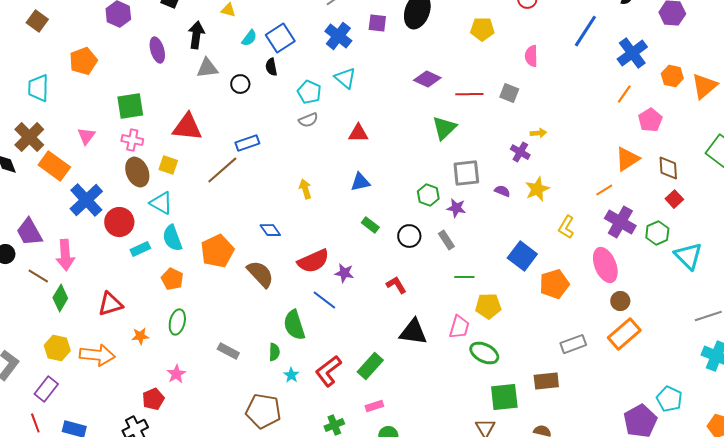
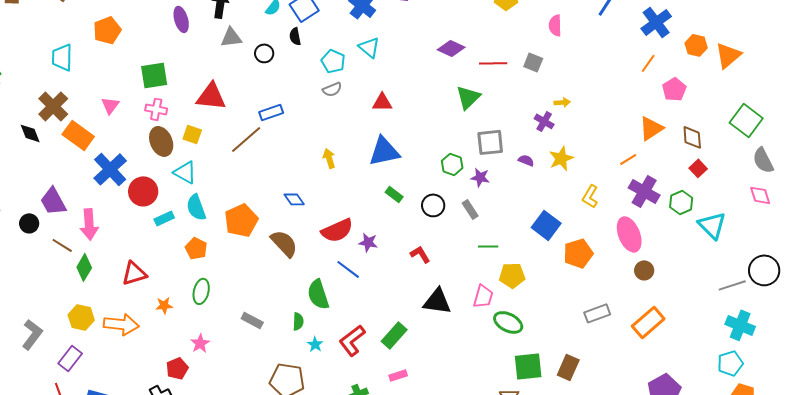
blue triangle: (360, 182) -> (384, 151), size x1.6
orange rectangle: (624, 334) -> (648, 322), moved
brown rectangle: (546, 381) -> (568, 367), moved, turned -60
cyan pentagon: (669, 399) -> (730, 363), moved, turned 30

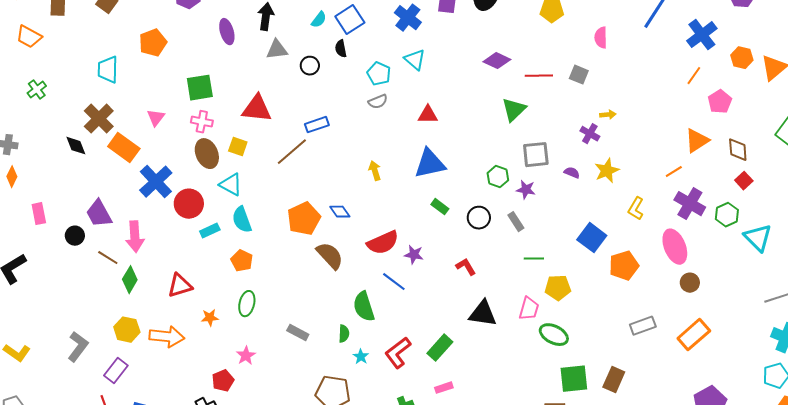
orange pentagon: (241, 220) -> (304, 219), moved

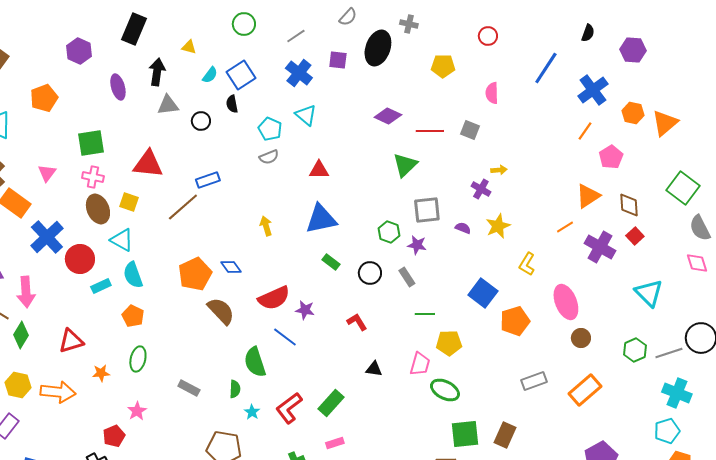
purple cross: (690, 204) -> (600, 247), moved
green hexagon: (727, 215) -> (635, 350), moved
black triangle: (483, 314) -> (374, 369), size x0.6

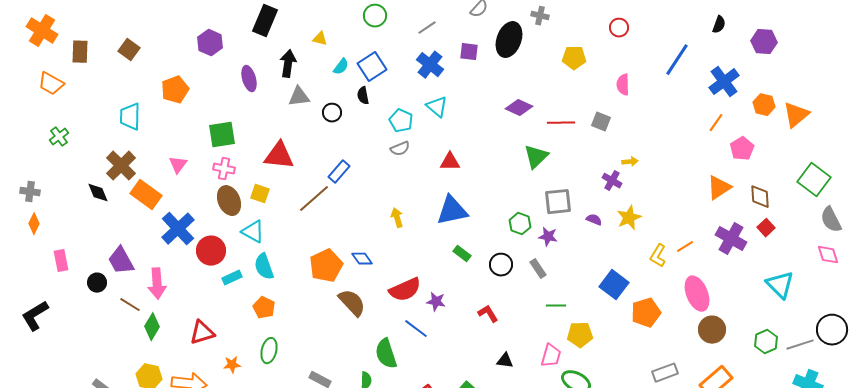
blue rectangle: (208, 180) -> (339, 172), turned -30
orange line: (565, 227) -> (685, 247), moved
brown circle: (581, 338) -> (712, 330), size x1.4

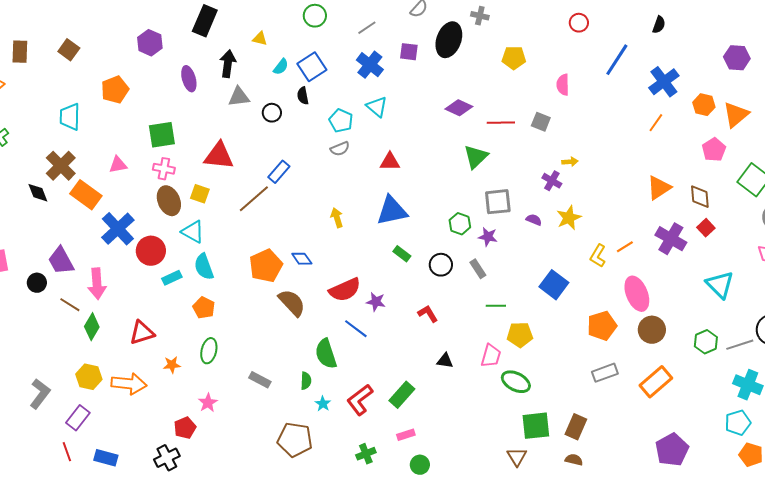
red circle: (619, 28) -> (579, 23), moved
purple hexagon: (764, 42) -> (737, 58), moved
pink pentagon: (742, 149) -> (714, 150), moved
pink triangle: (178, 165) -> (118, 165), turned 42
orange pentagon: (646, 313) -> (602, 326), moved

